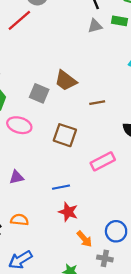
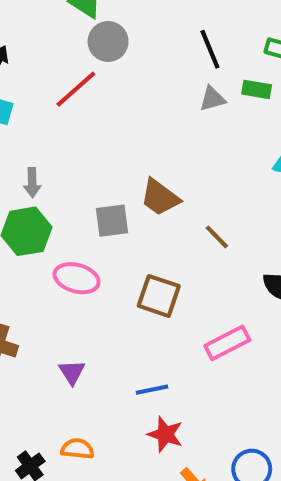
gray square: (39, 93) -> (112, 221), turned -30
brown line: (97, 103) -> (217, 237), turned 56
purple triangle: (17, 177) -> (72, 372), turned -49

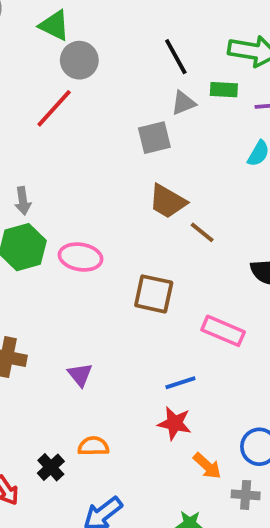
brown trapezoid: (160, 197) -> (168, 201), moved
gray square: (112, 221) -> (154, 138), moved
pink ellipse: (77, 278) -> (81, 257), moved
pink rectangle: (227, 343) -> (223, 331), turned 57
blue line: (152, 390) -> (180, 383), moved

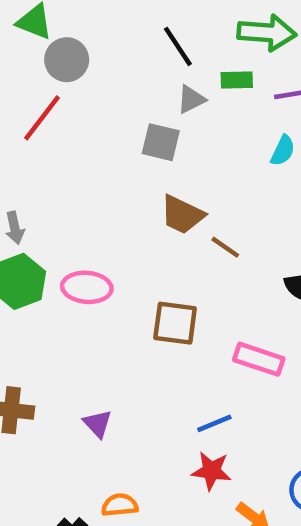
gray square: (154, 138) -> (161, 142), turned 32

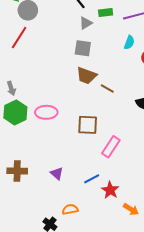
gray square: (161, 142) -> (83, 48), moved
pink rectangle: (259, 359) -> (111, 147), moved, turned -70
blue line: (214, 423) -> (92, 179), moved
red star: (211, 471) -> (110, 190), turned 30

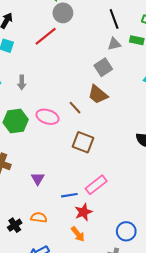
gray square: (83, 48) -> (103, 67), turned 30
brown line: (107, 89) -> (75, 108), moved
green hexagon: (15, 112) -> (16, 121), moved
pink rectangle: (111, 147) -> (96, 185), moved
orange arrow: (131, 209) -> (78, 234), moved

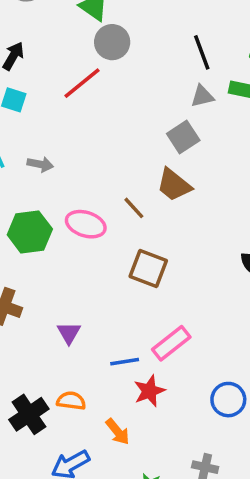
gray arrow: (22, 82) -> (40, 164), turned -80
black cross: (15, 225) -> (29, 414), size x1.5
blue circle: (126, 231) -> (228, 400), moved
orange arrow: (78, 234) -> (117, 432), moved

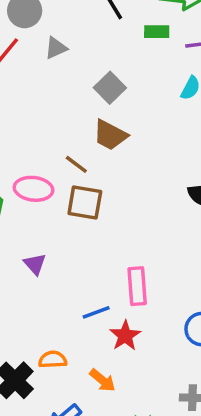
gray triangle: (202, 96) -> (56, 48), moved
brown square: (148, 269) -> (85, 203), moved
purple triangle: (69, 333) -> (35, 264), moved
pink rectangle: (171, 343) -> (137, 286), turned -45

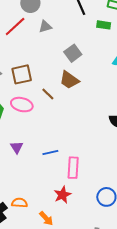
brown square: (85, 203) -> (22, 74), moved, turned -30
blue line: (96, 312) -> (50, 152), moved

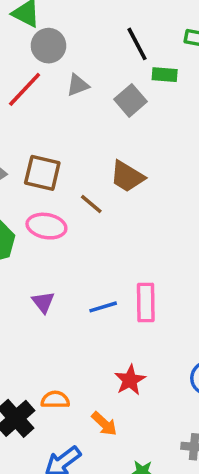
green rectangle: (104, 25) -> (165, 75), moved
gray square: (73, 53) -> (131, 100), moved
brown square: (22, 74) -> (42, 173), turned 30
pink rectangle: (73, 168) -> (146, 302), moved

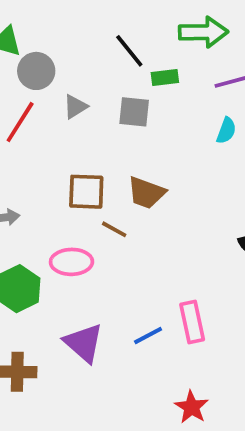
gray square: (131, 100) -> (134, 112), turned -32
brown square: (42, 173) -> (86, 192), moved
purple triangle: (43, 302) -> (84, 343), size x1.6

